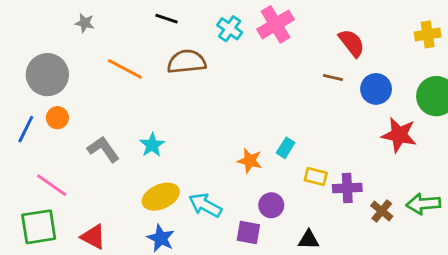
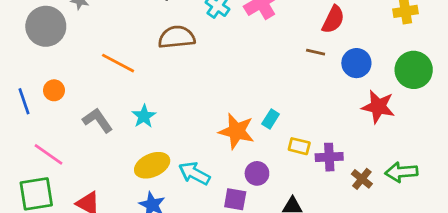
red semicircle: (352, 43) -> (333, 19), turned 64
orange line: (125, 69) -> (118, 63), moved
gray circle: (47, 75) -> (46, 26), moved
blue line: (26, 129) -> (24, 101), turned -45
orange star: (250, 161) -> (237, 131), size x1.5

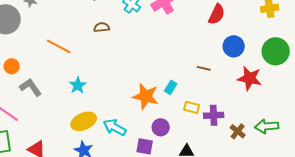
brown semicircle: (177, 37) -> (102, 27), size x0.6
brown line: (316, 52) -> (204, 68), moved
gray L-shape: (98, 120) -> (31, 87), moved

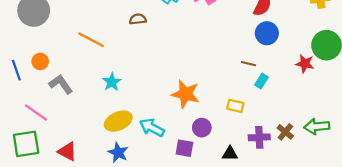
blue circle: (234, 46) -> (267, 33), moved
red star: (250, 78) -> (305, 64), moved, size x0.7
cyan rectangle: (171, 87) -> (261, 81), moved
purple cross: (214, 115) -> (259, 137), moved

